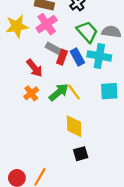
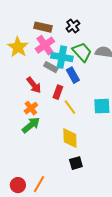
yellow star: (17, 26) -> (18, 47), turned -30
cyan cross: (99, 56) -> (62, 57), moved
red rectangle: (62, 57) -> (58, 92), moved
green arrow: (59, 92) -> (31, 125), moved

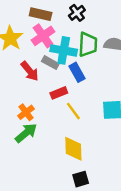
green trapezoid: (82, 52) -> (88, 44), turned 45
red arrow: (34, 85) -> (30, 71), moved
red rectangle: (58, 92) -> (59, 93), turned 48

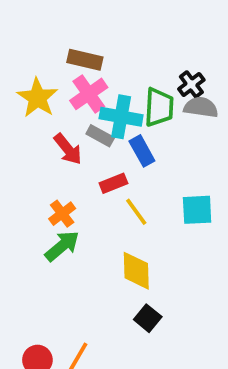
black cross: (77, 13) -> (191, 84), moved
black square: (81, 179) -> (148, 318), turned -35

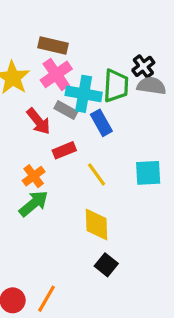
red rectangle: (113, 183) -> (64, 150), moved

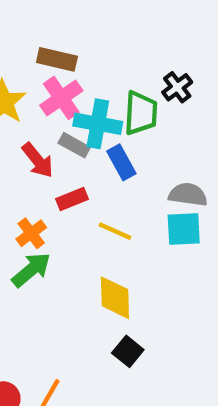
gray semicircle: (151, 86) -> (188, 195), moved
yellow line: (97, 174) -> (115, 231), turned -30

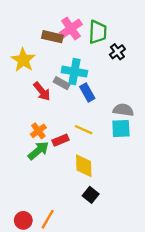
pink cross: (61, 98) -> (71, 29), moved
green trapezoid: (141, 113) -> (98, 32), moved
red rectangle: (72, 199) -> (60, 140), moved

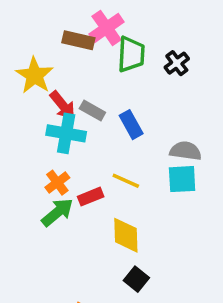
green trapezoid: (98, 32) -> (131, 54), moved
cyan cross: (74, 72) -> (66, 133), moved
red arrow: (42, 91) -> (63, 105), moved

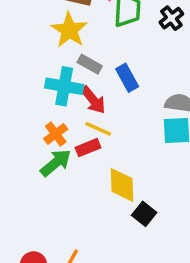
yellow star: (35, 75) -> (69, 30), moved
red arrow: (63, 105) -> (93, 100), moved
yellow line: (126, 181) -> (98, 129), moved
black square: (136, 279) -> (144, 214), moved

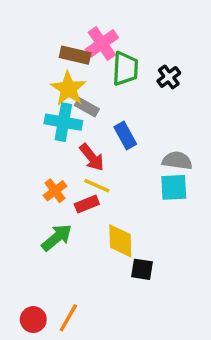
gray rectangle: (90, 64) -> (87, 107), moved
cyan cross: (64, 86) -> (63, 122), moved
green arrow: (56, 163) -> (57, 238), moved
black square: (144, 214) -> (142, 269), turned -30

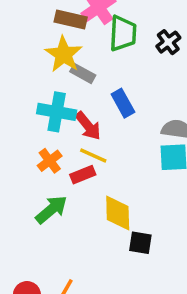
cyan cross: (63, 122) -> (57, 112), moved

